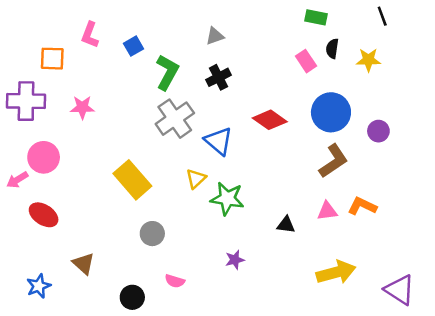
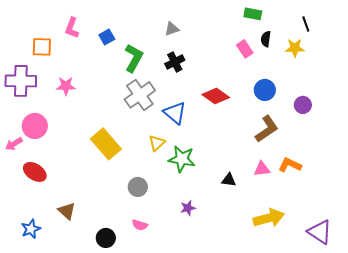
black line: (382, 16) -> (306, 24), moved
blue circle: (331, 112) -> (265, 90), size x0.7
gray circle: (152, 234) -> (138, 187), moved

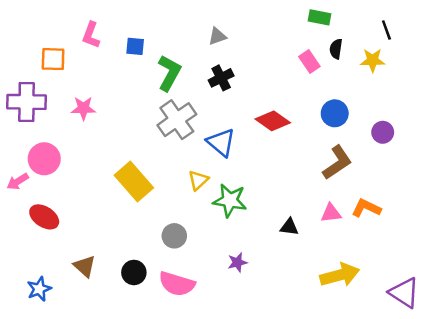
blue square: (107, 37) -> (135, 46), turned 35
pink semicircle: (140, 225) -> (177, 284), size x1.8
black circle: (106, 238) -> (134, 272), moved

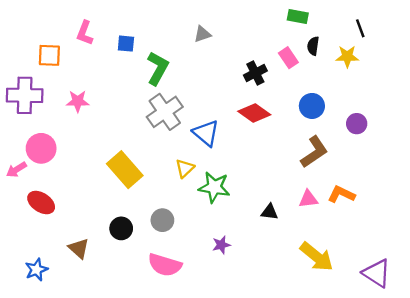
black cross: (221, 78) -> (255, 73), moved
black circle: (134, 272) -> (121, 228), moved
yellow arrow: (340, 275) -> (317, 257), turned 54

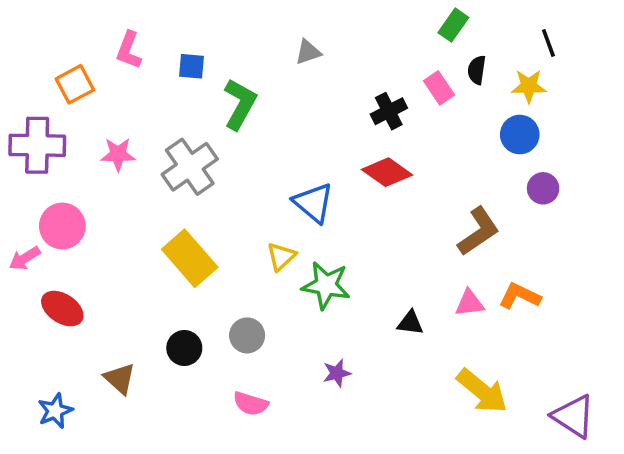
green rectangle: (298, 16) -> (453, 25), turned -66
orange square: (49, 55) -> (75, 84), turned -30
blue circle: (312, 106) -> (520, 135), moved
gray cross: (165, 112) -> (190, 167), moved
pink semicircle: (165, 265) -> (251, 404), size x0.7

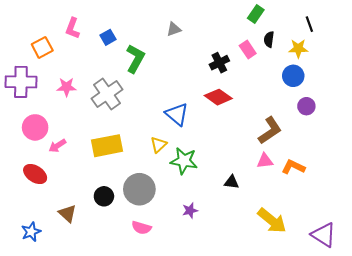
blue square: (191, 66) -> (108, 37), turned -35
pink arrow: (25, 258) -> (57, 146), moved
yellow rectangle: (190, 258) -> (107, 146), turned -60
pink triangle: (470, 303) -> (265, 161), moved
gray circle: (247, 335) -> (139, 189), size x1.6

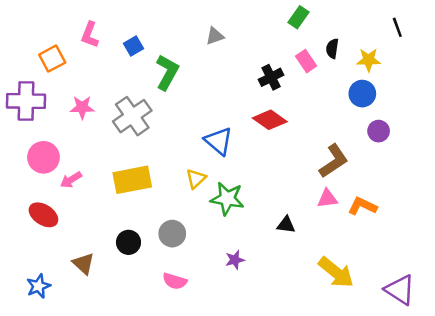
green rectangle: (256, 14) -> (299, 17), moved
black line: (309, 24) -> (397, 27), moved
gray circle: (139, 189) -> (172, 234), size x0.7

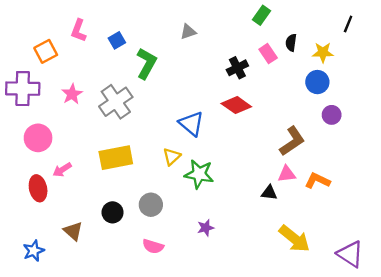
black line: (397, 27) -> (348, 24), turned 42
pink star: (82, 107) -> (72, 94), turned -30
pink arrow: (71, 180) -> (62, 170), moved
red ellipse: (43, 215) -> (38, 188), turned 45
black triangle: (286, 225) -> (269, 193), moved

